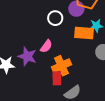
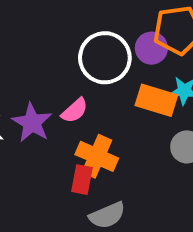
white circle: (55, 18) -> (105, 58), size x1.6
orange cross: (62, 66) -> (97, 156), turned 36

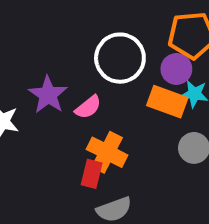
purple circle: (151, 48) -> (176, 69), moved
purple star: (32, 123) -> (48, 95), moved

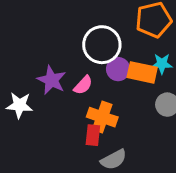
purple circle: (176, 69) -> (118, 69), moved

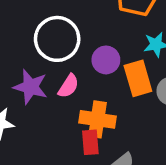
white circle: (102, 45) -> (57, 39), moved
orange rectangle: (142, 72) -> (138, 78), moved, turned 72

